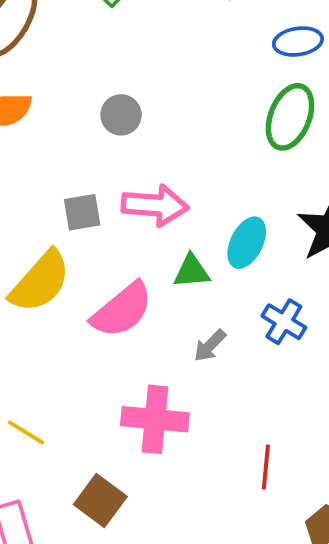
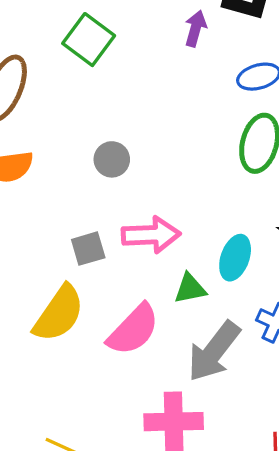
gray arrow: (210, 346) -> (214, 351), size x2.0

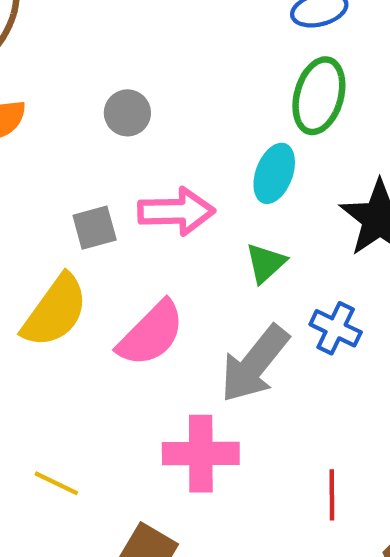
cyan ellipse: (235, 258) -> (274, 173), moved
green triangle: (190, 288) -> (266, 263), moved, turned -32

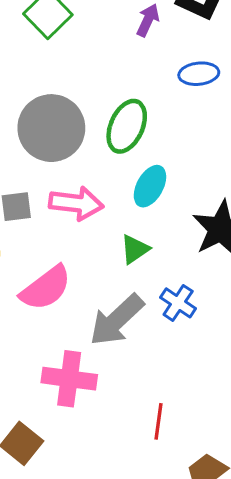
green ellipse: (319, 96) -> (127, 126), moved
gray circle: (127, 113) -> (51, 128), size x2.0

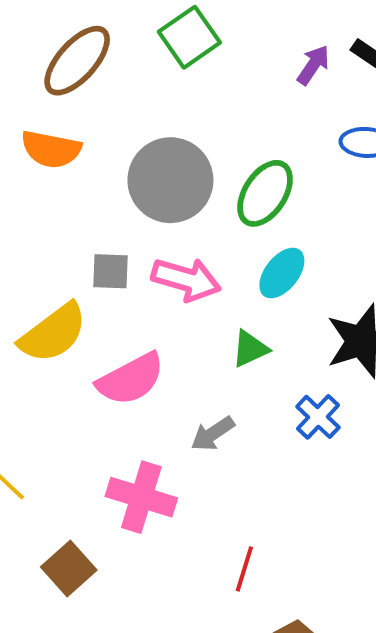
blue cross: (178, 303) -> (318, 417), moved
gray arrow: (117, 320) -> (213, 434), size x0.6

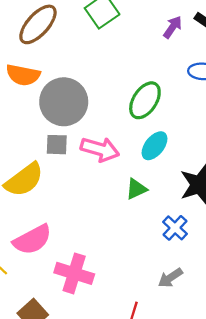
gray circle: (170, 180) -> (64, 102), moved
pink semicircle: (131, 379) -> (32, 240), moved
gray arrow: (213, 434) -> (170, 278), moved

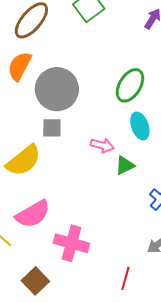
orange semicircle: (23, 75) -> (20, 66), turned 108
cyan ellipse: (155, 146) -> (140, 126), turned -56
pink arrow: (100, 149) -> (102, 145), moved, size x0.7

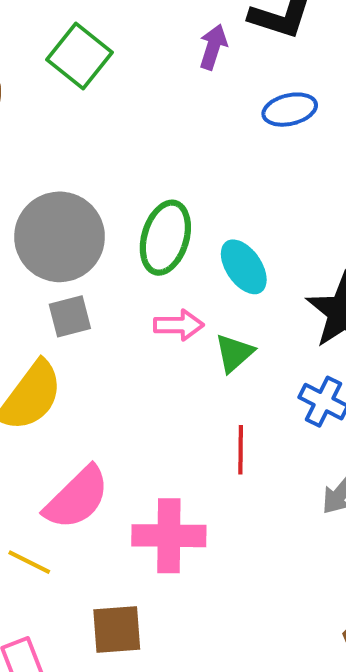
green ellipse: (130, 85) -> (165, 238), moved
red line: (125, 278) -> (241, 450), moved
brown square: (35, 281) -> (117, 630), turned -36

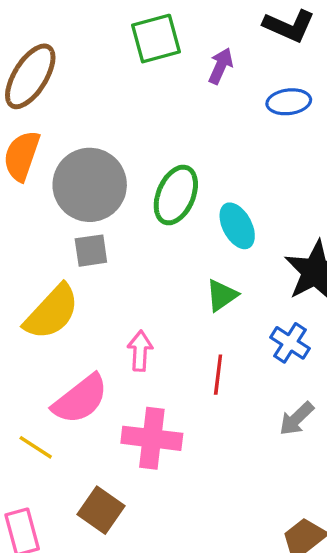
purple arrow: (213, 47) -> (221, 66), moved
green square: (80, 56) -> (156, 39), moved, turned 30
pink arrow: (179, 325) -> (140, 351), moved, turned -93
brown square: (117, 630) -> (101, 510), turned 33

